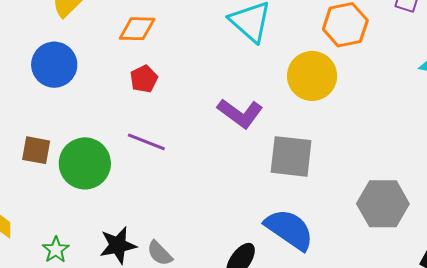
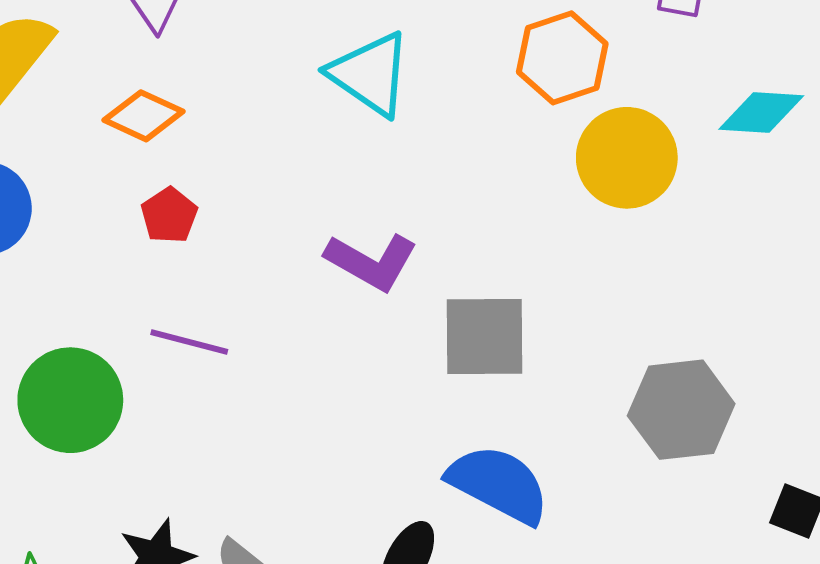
orange diamond: (137, 29) -> (143, 116), turned 30
yellow circle: (312, 76) -> (627, 158), moved

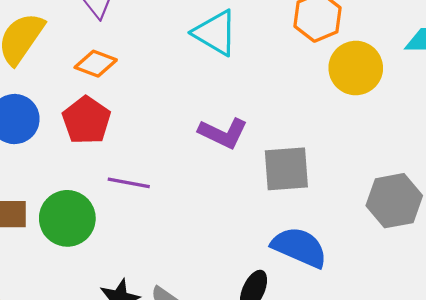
red pentagon: (169, 215) -> (86, 120), moved, size x1.6

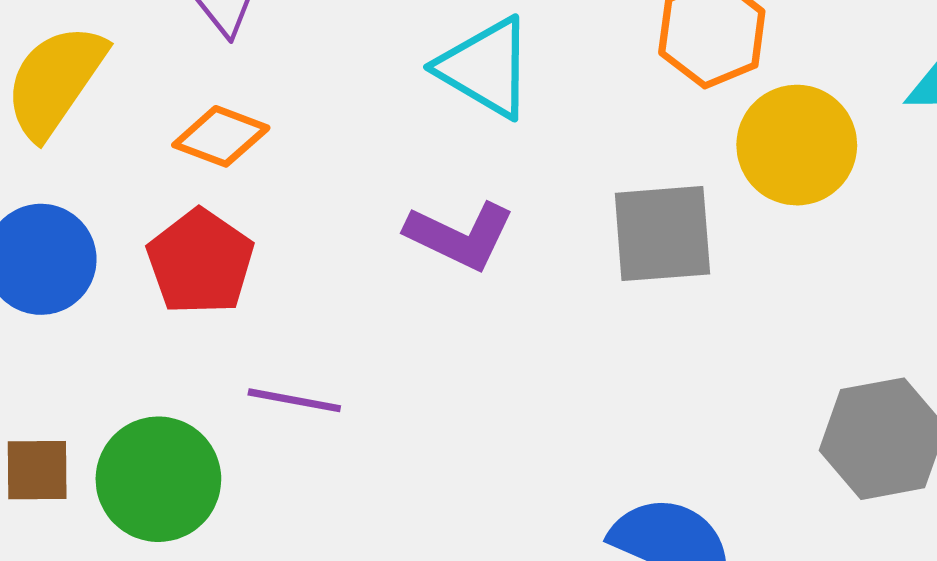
purple L-shape: (223, 133) -> (460, 236), moved
gray square: (286, 169) -> (662, 234), moved

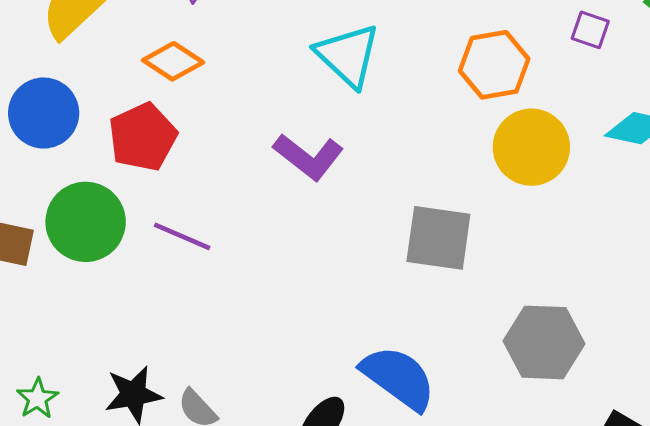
gray square: (662, 234) -> (438, 238), moved
green circle: (158, 479) -> (86, 222), moved

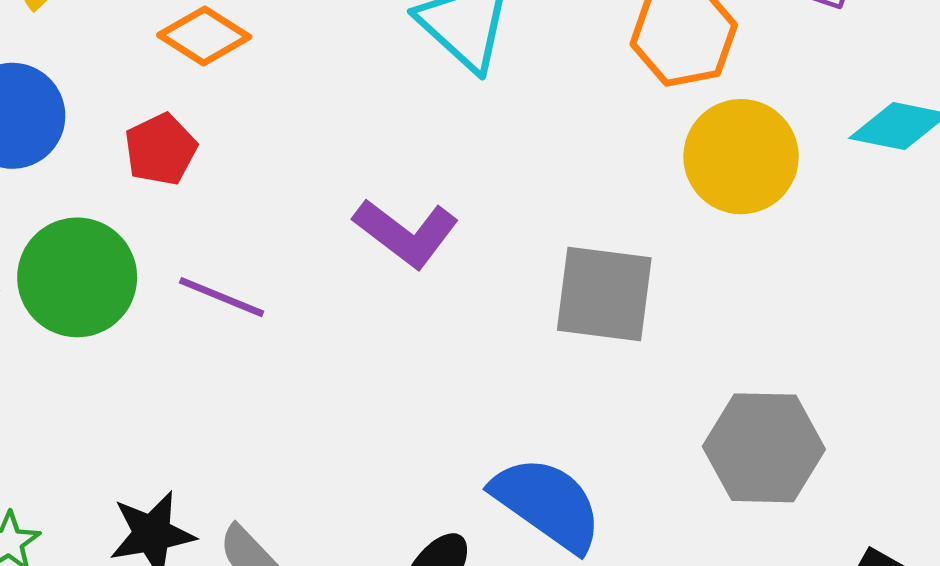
red pentagon: (143, 137) -> (161, 149), size x0.7
purple L-shape: (308, 157) -> (406, 233), moved

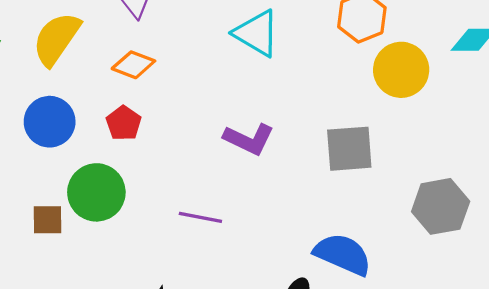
purple line: (222, 297) -> (200, 217), moved

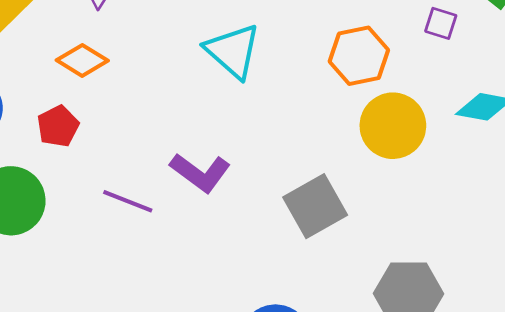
gray square: (349, 149) -> (315, 206), turned -36
purple line: (200, 217) -> (128, 201), moved

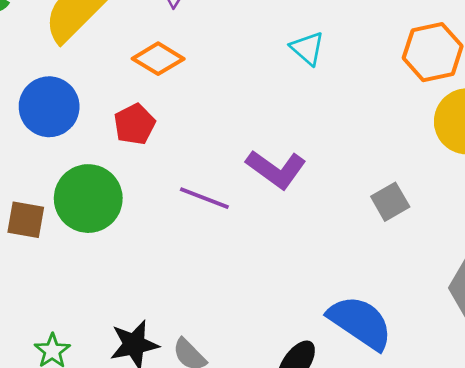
cyan triangle: (233, 51) -> (307, 48), size x0.6
gray square: (315, 206) -> (390, 202), size x0.6

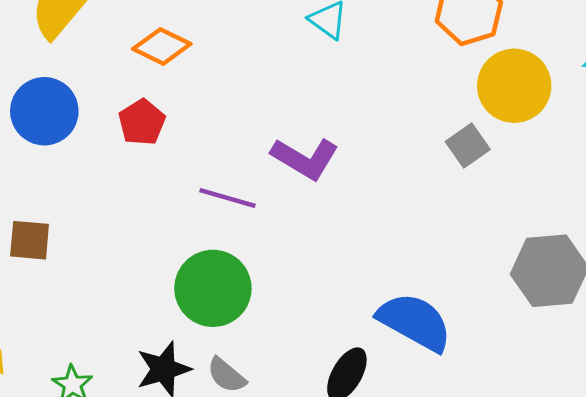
green circle: (88, 199) -> (213, 288), moved
gray square: (390, 202) -> (468, 146), moved

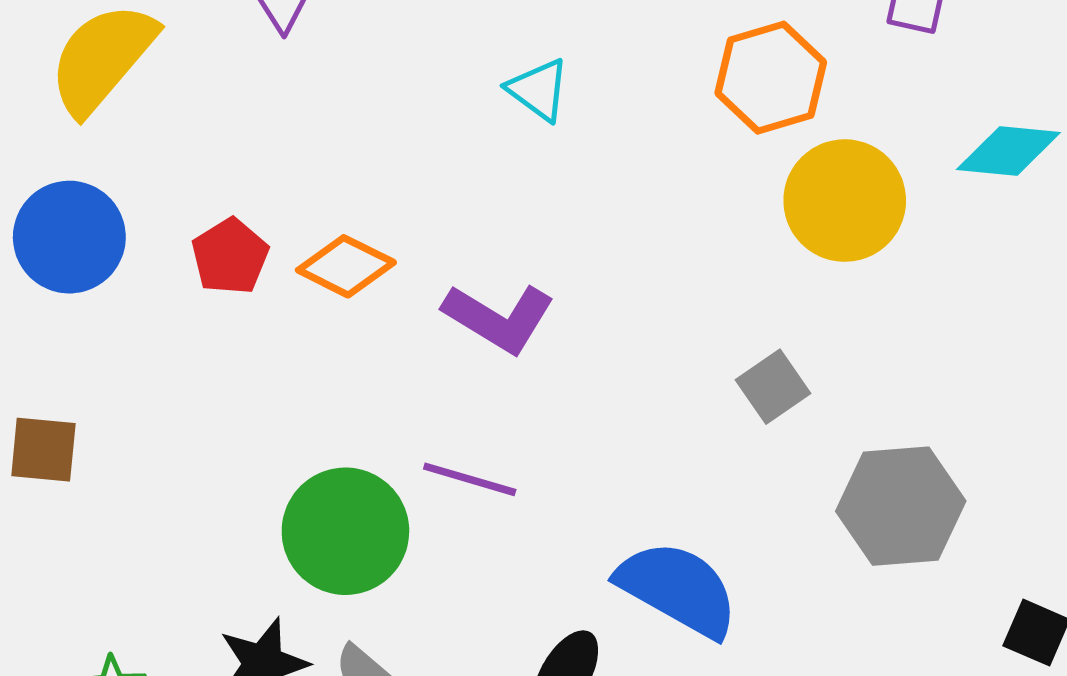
orange diamond: (162, 46) -> (346, 266), moved
gray square: (468, 146) -> (773, 387), moved
purple line: (227, 198) -> (470, 479), moved

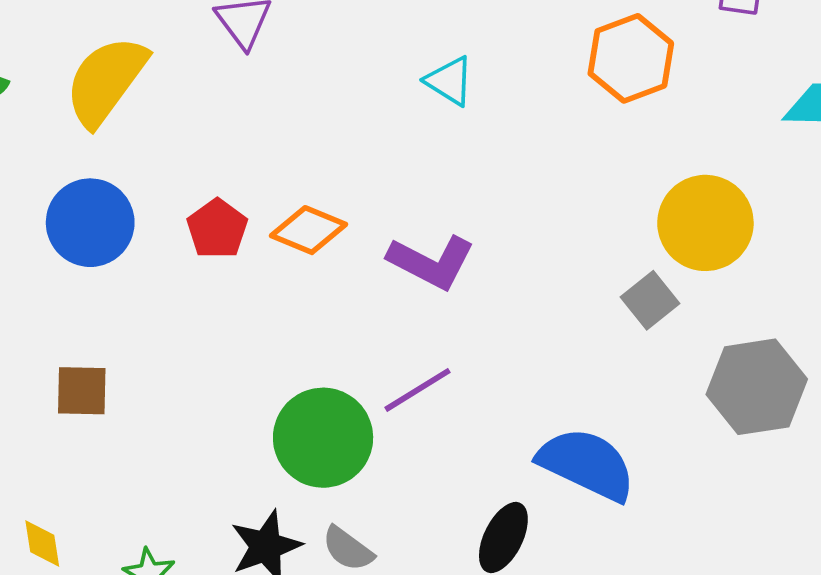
yellow circle: (845, 201) -> (705, 223), moved
purple line: (470, 479) -> (418, 390), turned -44

